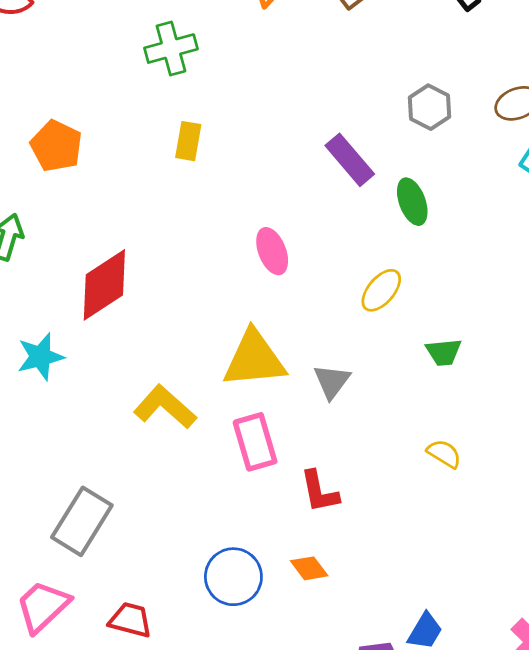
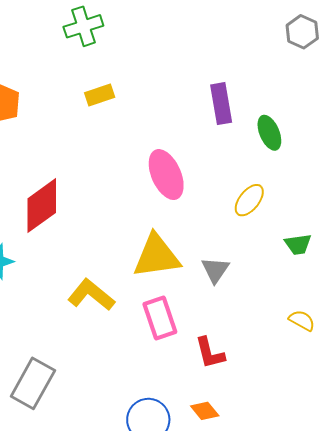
gray hexagon: (430, 107) -> (302, 32), moved
yellow rectangle: (188, 141) -> (100, 95), turned 64
purple rectangle: (350, 160) -> (221, 104), turned 33
pink ellipse: (272, 251) -> (166, 175), size x1.4

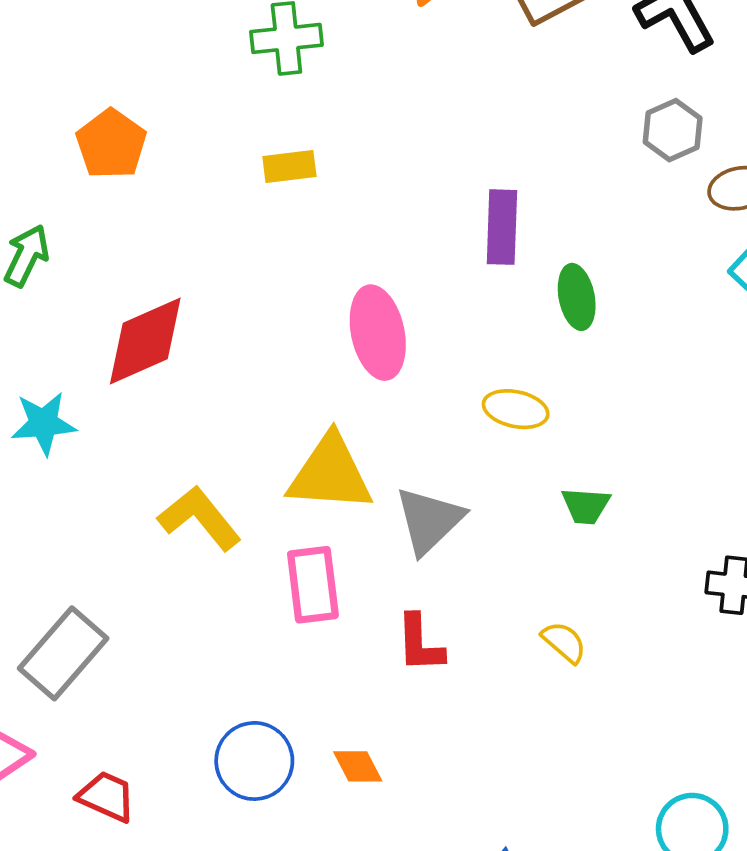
yellow ellipse: (249, 200) -> (516, 409), turned 52
gray triangle: (215, 270) -> (429, 520), size x1.4
red L-shape: (210, 353) -> (420, 643), moved

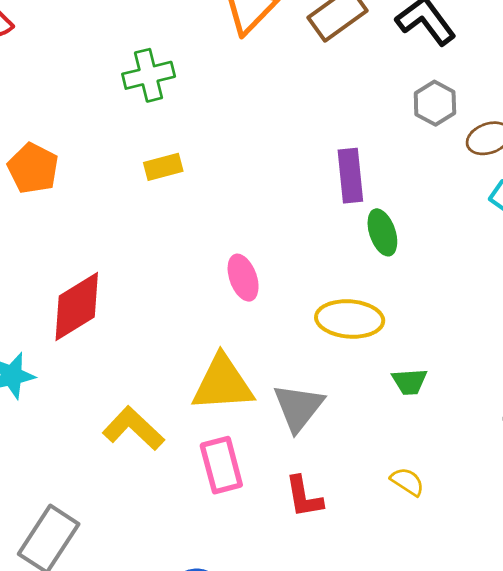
purple rectangle: (502, 227) -> (350, 176), moved
pink ellipse: (378, 333) -> (243, 278), size x0.7
yellow ellipse: (516, 409) -> (350, 319), size x1.4

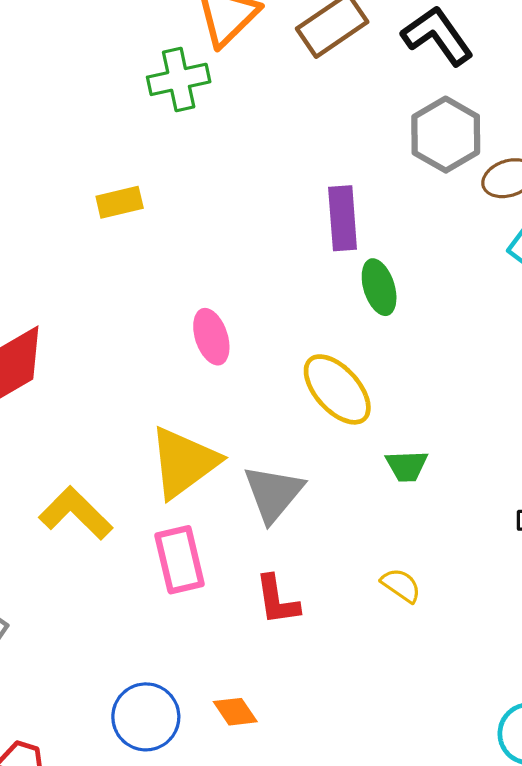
green cross: (149, 75) -> (179, 79), moved
gray hexagon: (435, 103) -> (446, 135), size x1.4
yellow ellipse: (350, 319) -> (337, 389), turned 42
yellow triangle: (223, 384) -> (184, 462), turned -34

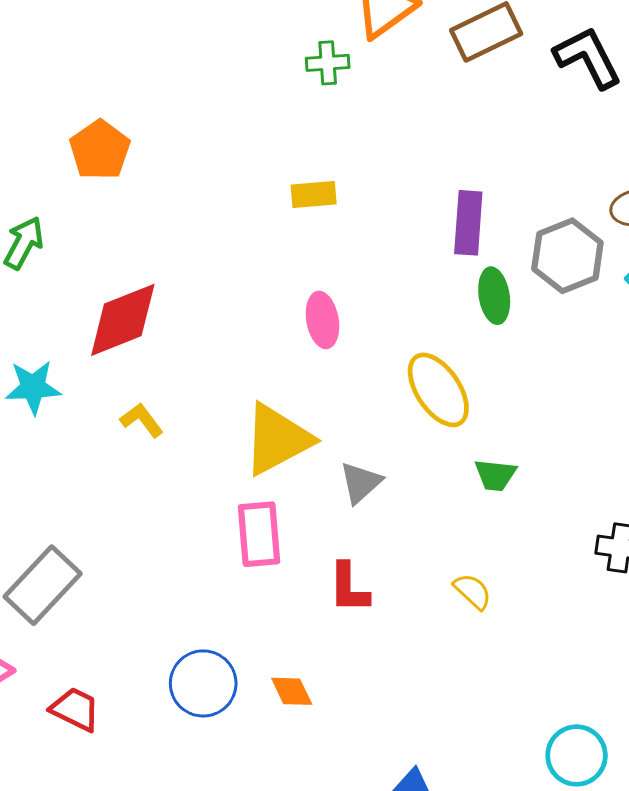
green cross: (179, 79) -> (328, 63), size x0.7
gray hexagon: (446, 135) -> (567, 256), moved
yellow rectangle: (120, 202) -> (314, 195), moved
gray triangle: (273, 493) -> (361, 483), size x0.7
yellow L-shape: (76, 513) -> (142, 420), moved, size x0.6

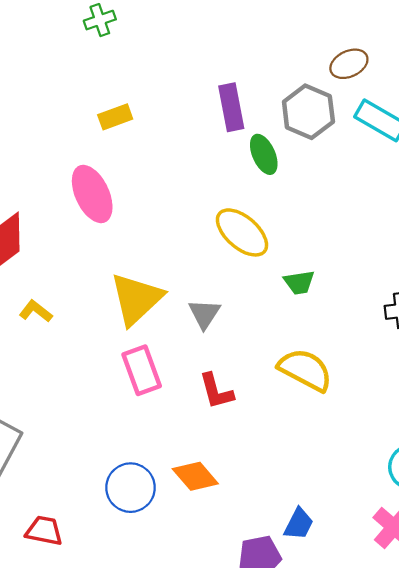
pink ellipse: (322, 320) -> (92, 194), moved, size x1.4
yellow semicircle: (473, 591) -> (305, 370), size x1.8
orange diamond: (292, 691) -> (195, 476), size x1.4

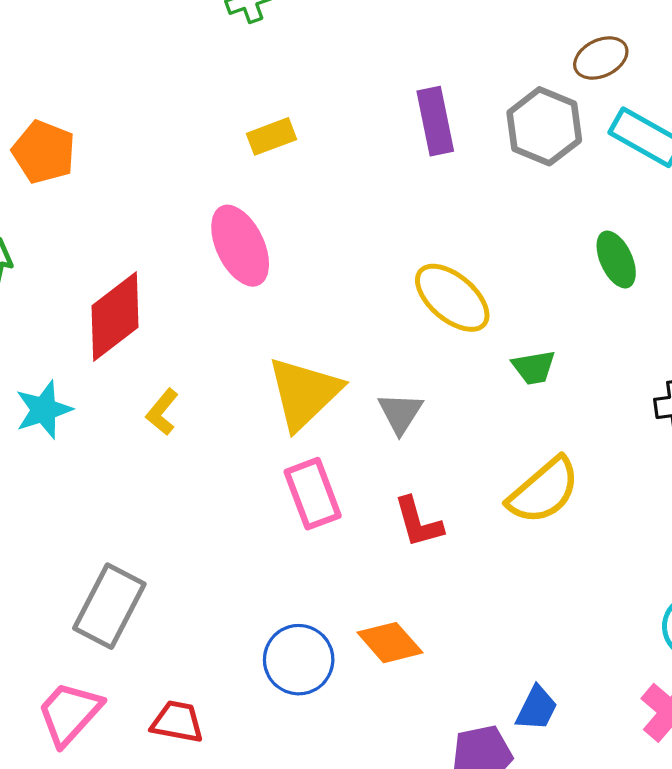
green ellipse: (264, 154) -> (616, 259), moved
yellow L-shape: (36, 311) -> (162, 412), turned -88
yellow semicircle: (305, 370) -> (544, 491), turned 112

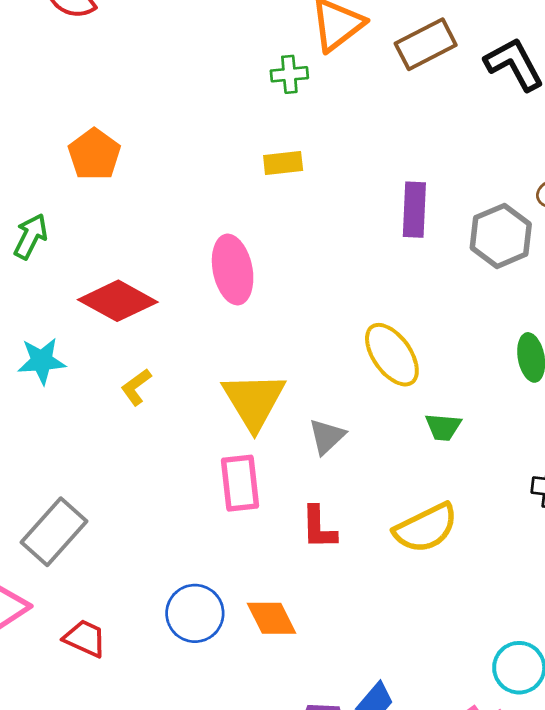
yellow rectangle: (271, 136) -> (283, 163), moved
red diamond: (115, 316) -> (118, 301), turned 52
yellow triangle: (304, 393) -> (254, 401), turned -32

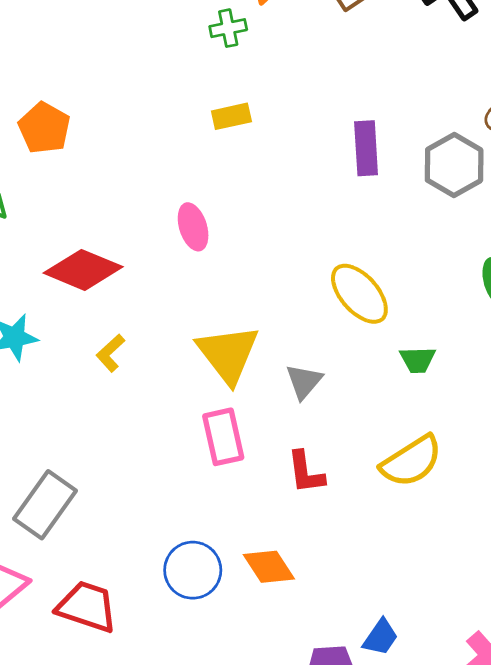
pink ellipse: (233, 270) -> (193, 227), size x0.7
red trapezoid: (85, 638) -> (87, 607), size x1.4

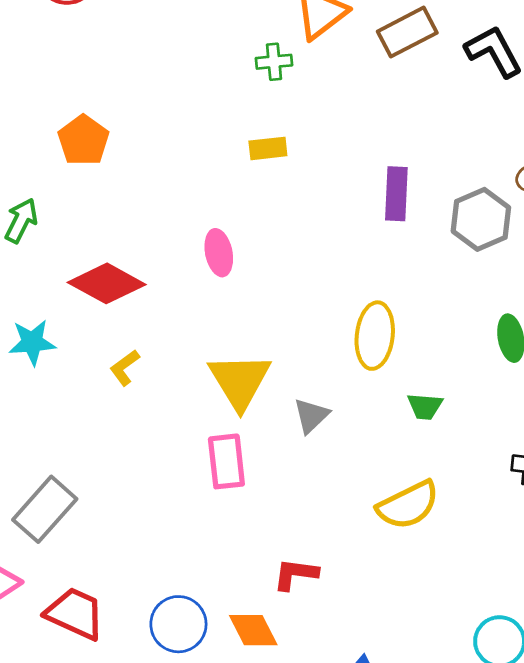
yellow ellipse: (359, 294) -> (375, 336), turned 42
red L-shape: (306, 472) -> (295, 574), moved, turned 99
orange diamond: (269, 567) -> (253, 630), moved
blue circle: (193, 570) -> (178, 624), moved

